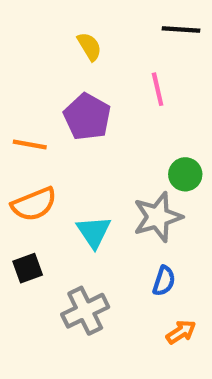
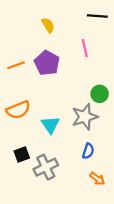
orange line: (30, 145) -> (16, 65), moved, turned -30
black square: (28, 268) -> (22, 155), moved
orange arrow: (181, 332) -> (97, 179), turned 70

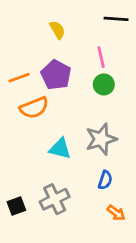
green circle: (100, 94) -> (104, 84), moved
orange semicircle: (18, 110) -> (34, 108), moved
cyan triangle: (50, 125) -> (60, 149), turned -42
black square: (22, 155) -> (16, 206), moved

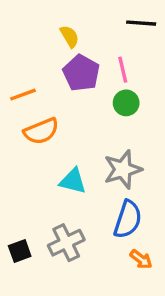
purple pentagon: (56, 75) -> (81, 73), moved
blue semicircle: (105, 180) -> (128, 219), size x1.6

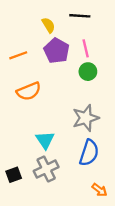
black line: (141, 23) -> (80, 16), moved
orange line: (23, 95) -> (18, 55), moved
cyan triangle: (73, 181) -> (45, 140), moved, turned 42
orange arrow: (141, 259) -> (100, 190), moved

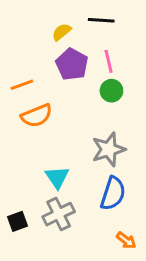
yellow semicircle: (48, 25) -> (62, 32), turned -98
orange line: (18, 55) -> (22, 85), moved

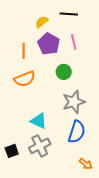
orange line: (22, 85) -> (24, 51), moved, turned -70
green circle: (111, 91) -> (64, 72), moved
cyan triangle: (57, 177) -> (39, 121), turned -30

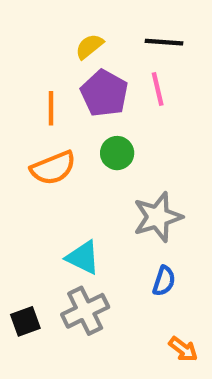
black line: (69, 14) -> (164, 42), moved
green circle: (64, 72) -> (117, 153), moved
blue semicircle: (77, 132) -> (164, 281), size x0.6

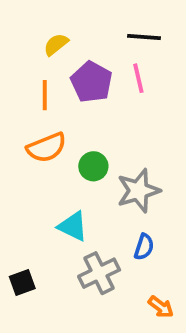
yellow semicircle: (89, 46) -> (56, 44), moved
green circle: (117, 153) -> (93, 166), moved
gray cross: (85, 311) -> (99, 273), moved

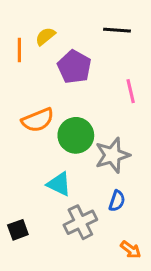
pink line: (138, 78) -> (131, 91), moved
orange line: (45, 95) -> (19, 50), moved
green circle: (93, 166) -> (76, 135), size x1.5

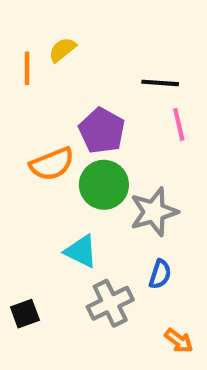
black line: (117, 30) -> (160, 83), moved
purple pentagon: (74, 67) -> (102, 131), moved

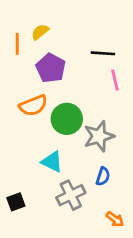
purple pentagon: (102, 131) -> (51, 68), moved

